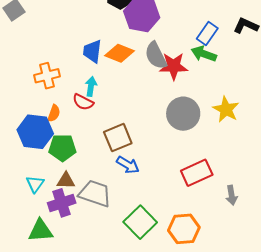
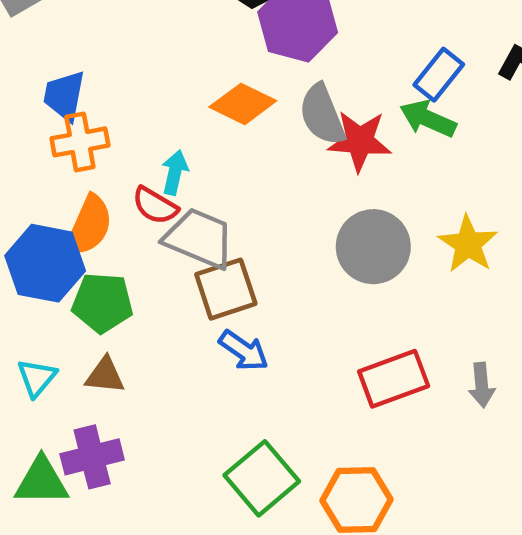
blue trapezoid: (92, 51) -> (64, 96), moved
orange semicircle: (54, 113) -> (89, 226), size x1.6
gray trapezoid: (95, 193) -> (199, 238), moved
gray arrow: (231, 195) -> (482, 385), moved
purple cross: (62, 203) -> (92, 457), moved

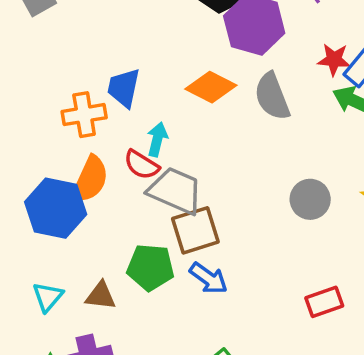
blue trapezoid: (64, 96) -> (124, 88), moved
red star: (360, 141) -> (334, 60), moved, size x0.7
gray circle: (373, 247) -> (310, 199), size x0.7
green pentagon: (103, 303) -> (151, 267), moved
red rectangle: (394, 379) -> (324, 302), size x0.7

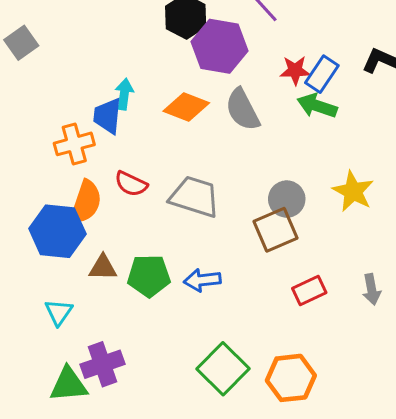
cyan arrow: (157, 139) -> (124, 94), moved
gray trapezoid: (175, 191) -> (195, 197), moved
brown square: (195, 230) -> (276, 230), moved
blue arrow: (208, 278) -> (202, 280), turned 144
brown triangle: (101, 296) -> (103, 268), moved

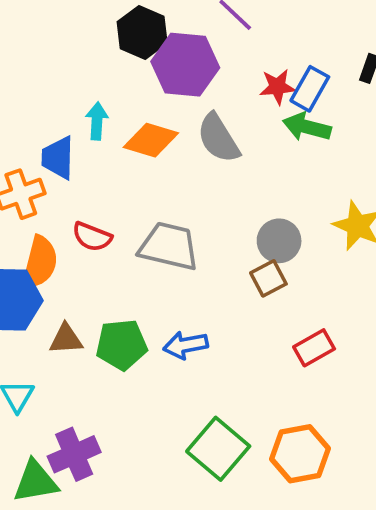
cyan arrow: (124, 94) -> (97, 121), moved
brown square: (276, 230) -> (268, 278), size x0.7

